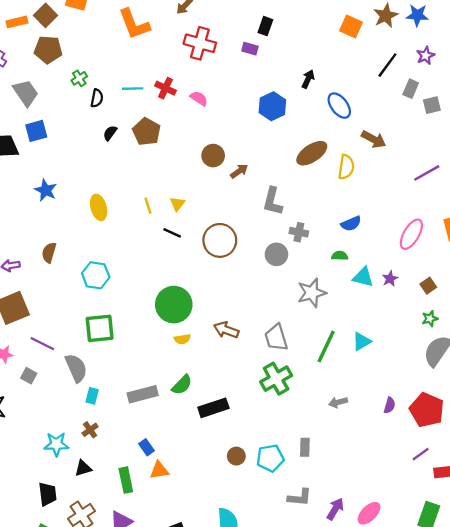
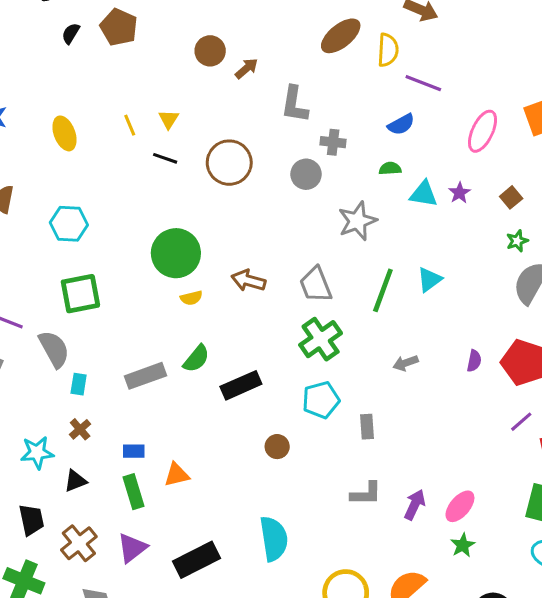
purple line: (427, 173) -> (423, 83), moved, turned 56
blue rectangle: (147, 447) -> (134, 451), moved, turned -49
cyan pentagon: (270, 458) -> (321, 400), moved

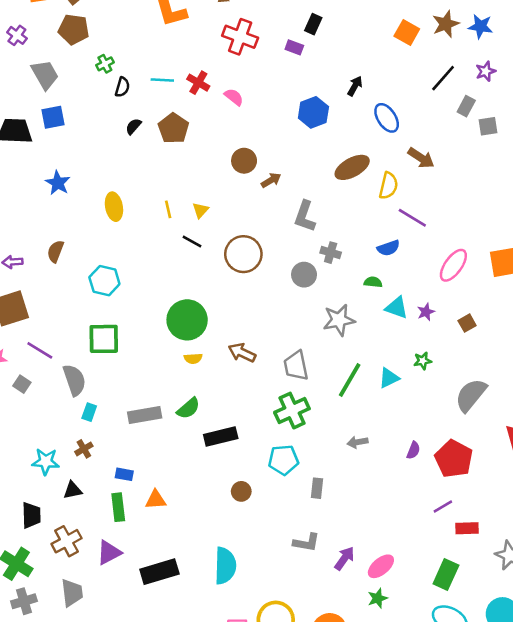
green star: (517, 241) -> (423, 361), moved

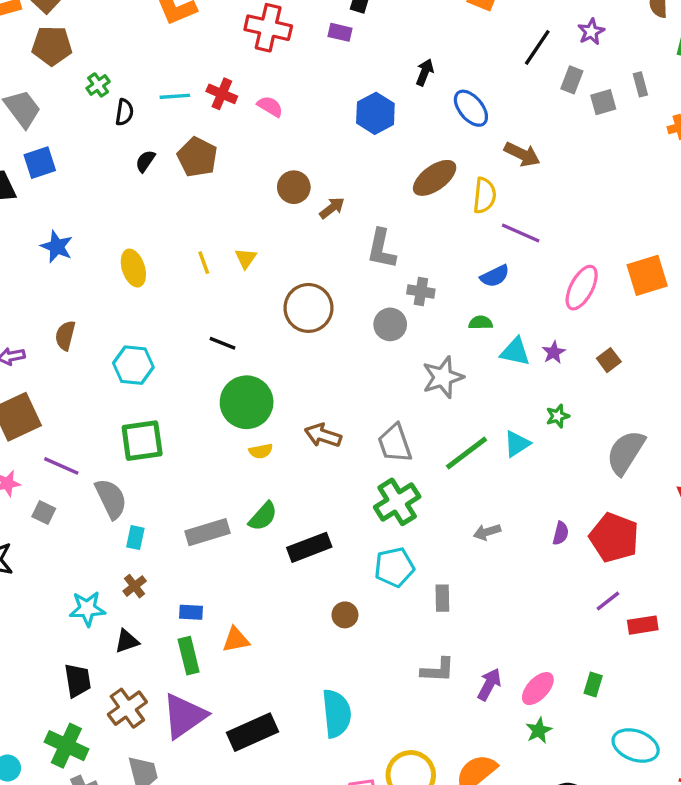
black line: (192, 241) -> (222, 343), moved
green line: (350, 380) -> (467, 453), turned 30
purple triangle: (109, 553) -> (184, 716), size x1.4
green rectangle: (446, 574) -> (593, 684), moved, size x0.6

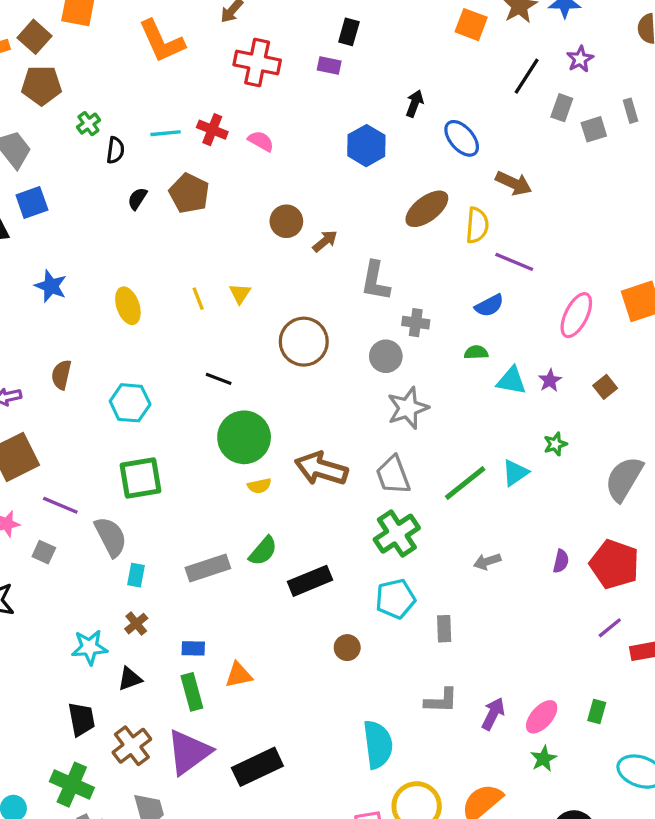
gray star: (443, 377) -> (408, 408), moved
brown arrow: (323, 435) -> (321, 469), size x1.4
cyan semicircle: (337, 713) -> (378, 744), moved

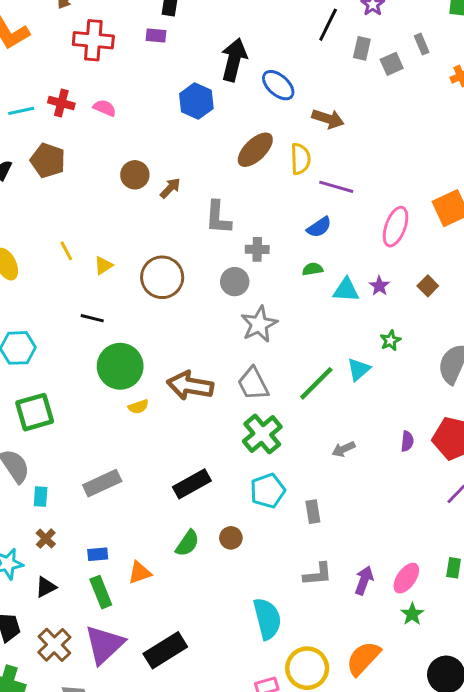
black arrow: (415, 103) -> (234, 60), size x1.8
yellow triangle: (240, 293) -> (103, 265), moved, turned 30
green semicircle: (263, 551) -> (187, 543), moved

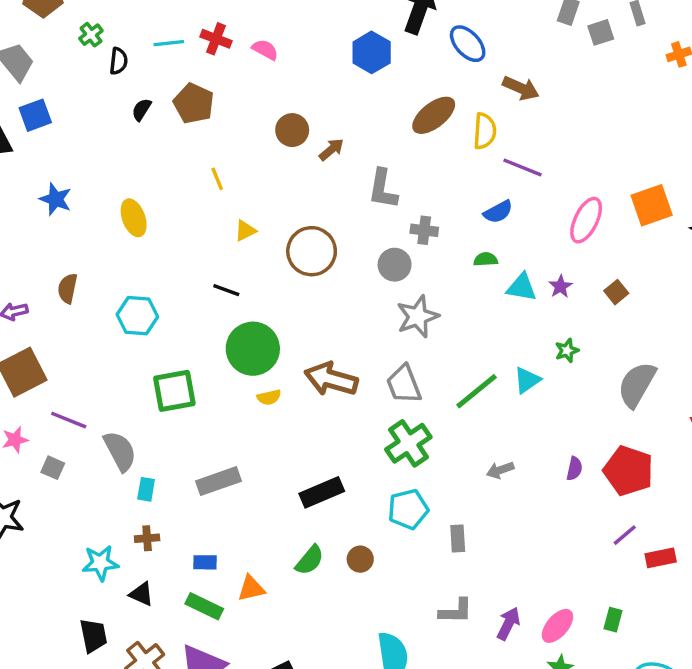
yellow line: (66, 251) -> (217, 179), moved
green square: (35, 412) -> (174, 391), moved
brown cross: (46, 539) -> (147, 538), turned 36
black triangle: (46, 587) -> (141, 594), turned 45
green rectangle: (101, 592) -> (204, 606), turned -48

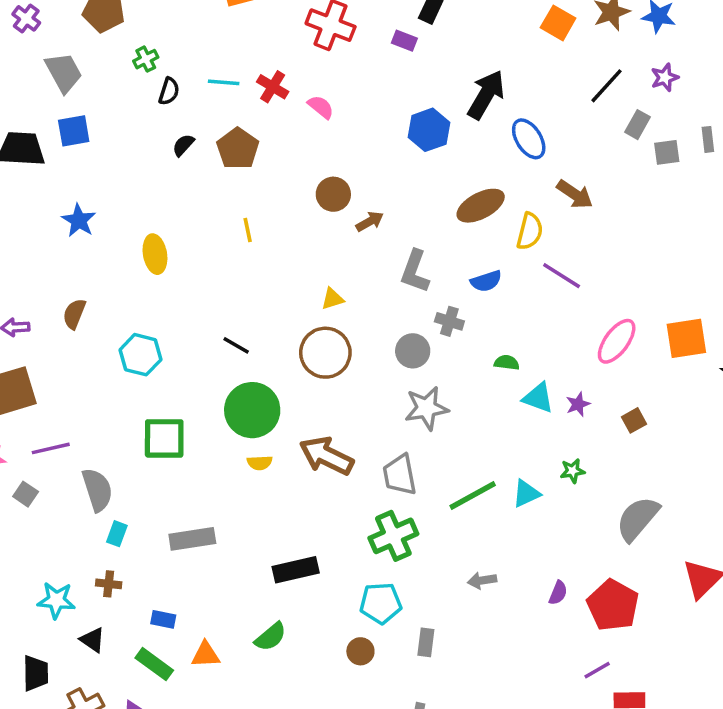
blue semicircle: (498, 212) -> (486, 281), moved
yellow triangle: (245, 231) -> (332, 299), moved
brown circle: (312, 251) -> (325, 353), moved
purple line: (69, 420) -> (51, 448), turned -45
brown circle: (360, 559) -> (360, 651), moved

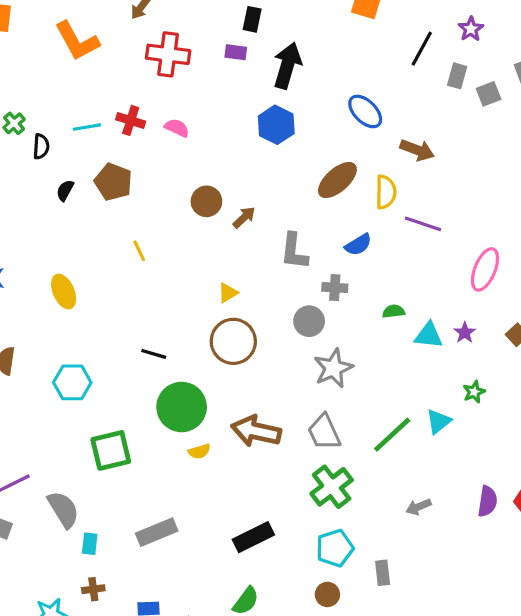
black arrow: (486, 95) -> (287, 66), moved
purple semicircle: (558, 593) -> (487, 501), size x1.4

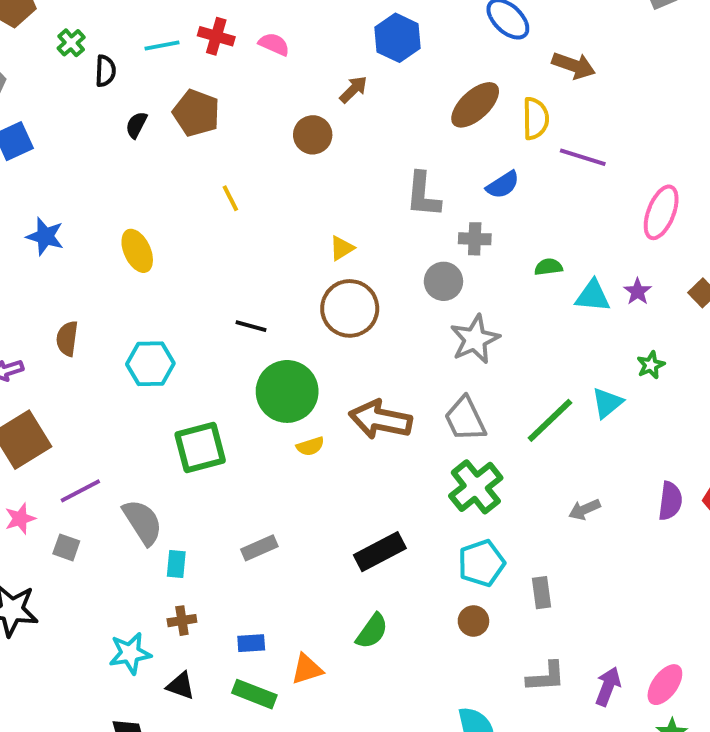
brown arrow: (244, 217) -> (353, 89), moved
gray rectangle: (157, 532) -> (259, 548), size x0.7

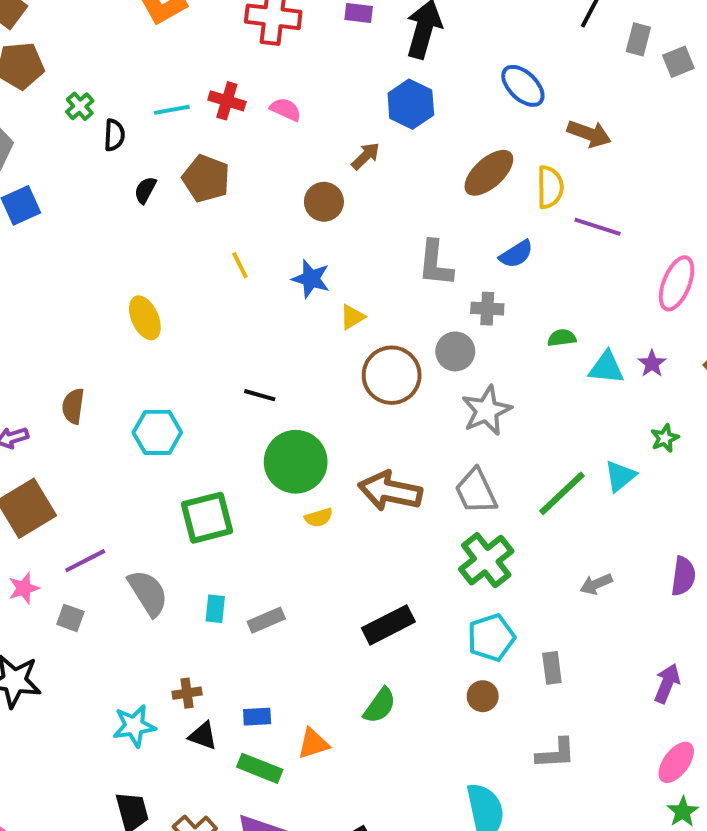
blue star: (45, 236) -> (311, 279), moved
brown circle: (350, 308) -> (392, 375), moved
cyan rectangle: (176, 564) -> (215, 609), moved
black triangle: (181, 686) -> (203, 736), moved
purple arrow: (608, 686) -> (667, 683), moved

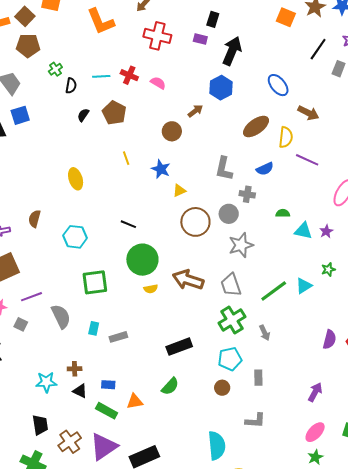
gray arrow: (596, 584) -> (265, 333), moved, turned -98

